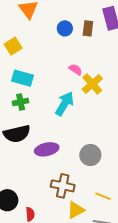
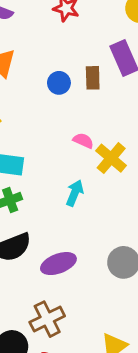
cyan arrow: (65, 104) -> (75, 193), size x0.7
brown cross: (63, 186) -> (47, 319), moved, turned -30

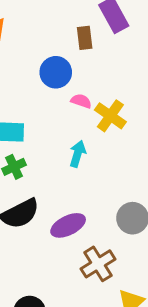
blue circle: (59, 83) -> (56, 72), moved, size x1.4
brown cross: (47, 319) -> (98, 264), moved

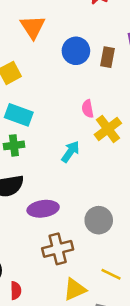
blue circle: (56, 72) -> (76, 51), moved
pink semicircle: (81, 101) -> (88, 109), turned -138

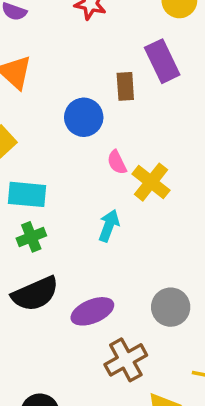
blue circle: (76, 51) -> (84, 117), moved

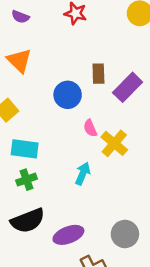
purple rectangle: (162, 61) -> (128, 87), moved, turned 68

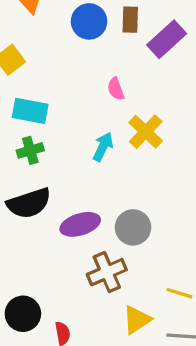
blue circle: (68, 95) -> (89, 21), moved
yellow cross: (114, 143) -> (146, 132), moved
gray circle: (125, 234) -> (133, 227), moved

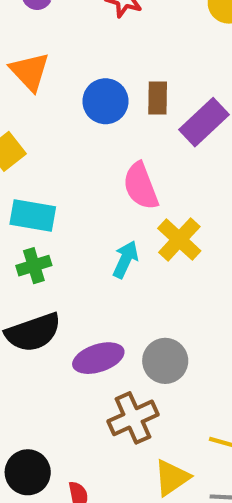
pink semicircle: (116, 89) -> (141, 186), size x1.6

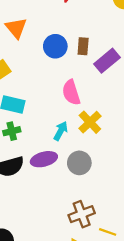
purple ellipse: (98, 358) -> (44, 159), moved
gray circle: (165, 361) -> (79, 163), moved
brown cross: (133, 418) -> (82, 214), moved

